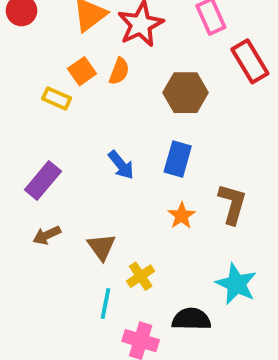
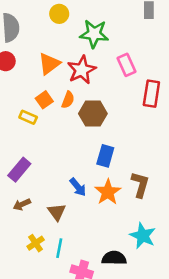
red rectangle: (250, 61) -> (151, 94), turned 40
brown hexagon: (185, 93) -> (93, 114), moved
blue arrow: (121, 165) -> (78, 187), moved
orange star: (182, 216) -> (108, 192), size x1.5
yellow cross: (141, 276) -> (36, 243), moved

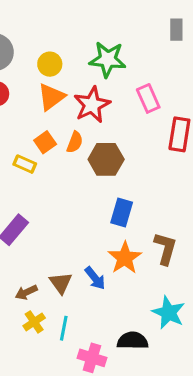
yellow circle: (59, 14) -> (50, 64), moved
blue arrow: (78, 187) -> (95, 278), moved
brown arrow: (22, 204) -> (26, 292), moved

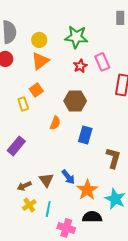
red star: (92, 105) -> (80, 66), moved, size x0.6
orange semicircle: (75, 142) -> (55, 123), moved
yellow rectangle: (25, 164) -> (23, 104), turned 48
orange star: (125, 258) -> (87, 190), moved

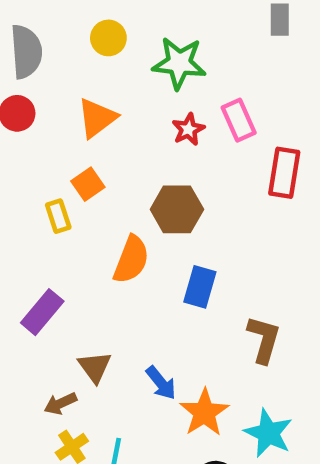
yellow circle: (39, 40) -> (108, 38), moved
orange semicircle: (55, 123) -> (131, 260), size x1.5
brown triangle: (46, 180) -> (95, 367), moved

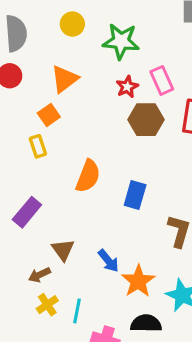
orange square: (88, 184) -> (49, 115), moved
brown hexagon: (177, 209) -> (146, 120), moved

